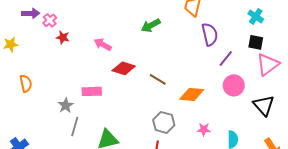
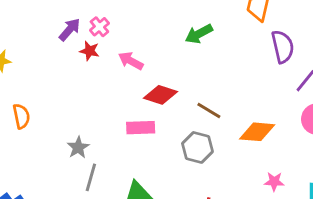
purple arrow: (31, 13) -> (70, 30), moved, turned -48
pink cross: (50, 20) -> (99, 27), moved
red star: (63, 37) -> (90, 51), moved
pink rectangle: (92, 91) -> (141, 128), moved
gray hexagon: (164, 122) -> (197, 147), moved

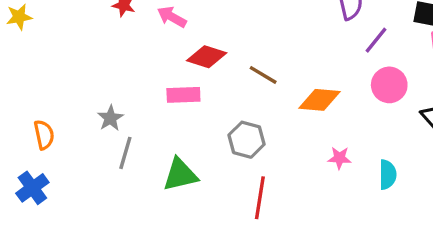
orange semicircle: (21, 116) -> (44, 135), moved
gray hexagon: (197, 147) -> (247, 140), moved

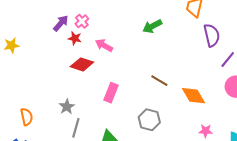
red diamond: (207, 57) -> (82, 64), moved
pink rectangle: (183, 95) -> (111, 93), turned -66
orange diamond: (320, 100) -> (194, 96), turned 55

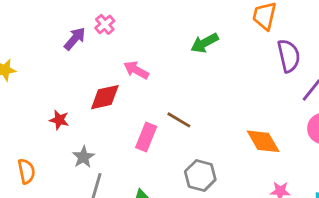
pink cross: (82, 21) -> (105, 24), moved
red star: (75, 38) -> (59, 120), moved
red diamond: (82, 64) -> (105, 97), turned -30
brown line: (159, 81) -> (179, 120), moved

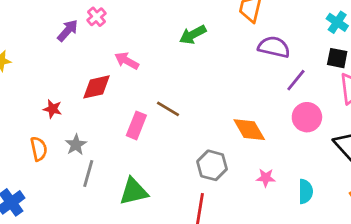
purple semicircle: (289, 56) -> (274, 47), turned -64
orange semicircle: (26, 171) -> (39, 149), moved
gray hexagon: (200, 176) -> (212, 165), moved

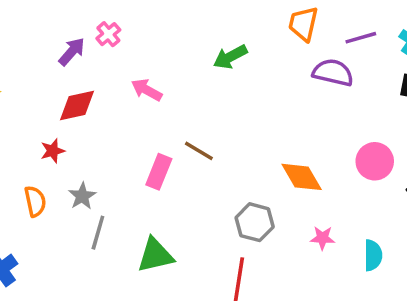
purple line: (296, 80) -> (361, 38), moved, turned 35
red diamond: (96, 87) -> (77, 106), moved
red star: (52, 109) -> (53, 151), turned -30

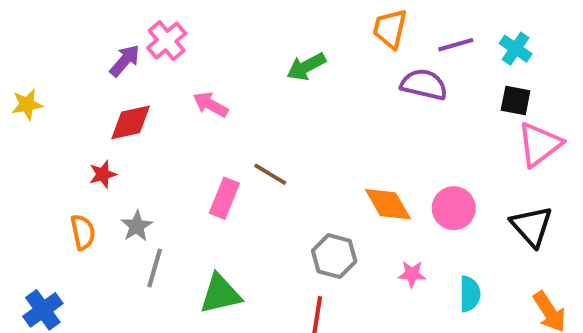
pink cross: (108, 34) -> (167, 41), size x1.4
pink circle: (375, 161) -> (454, 208), moved

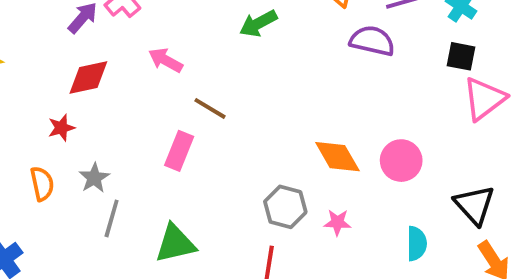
brown line: (270, 174) -> (210, 108), moved
black triangle: (532, 226) -> (475, 205), moved
pink star: (412, 274) -> (337, 222), moved

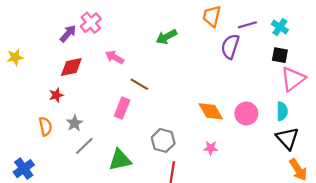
purple semicircle: (372, 41) -> (230, 46), turned -85
gray hexagon: (285, 207) -> (163, 140), moved
gray line: (112, 218) -> (84, 146), turned 30
cyan semicircle: (417, 244) -> (282, 111), moved

